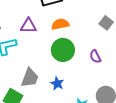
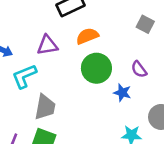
gray trapezoid: (30, 78) -> (45, 107), moved
blue star: (57, 83) -> (122, 93), moved

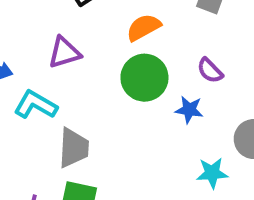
orange semicircle: (87, 36) -> (144, 27), moved
cyan L-shape: (24, 76) -> (35, 105), turned 60

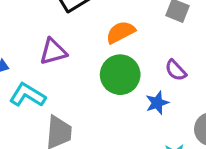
blue star: (189, 110) -> (157, 103), turned -30

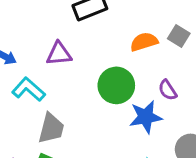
orange semicircle: (121, 32) -> (144, 42), moved
blue star: (157, 103) -> (146, 117), size x1.5

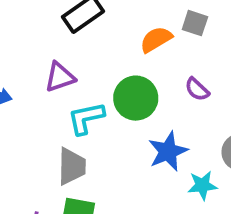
cyan L-shape: (29, 89) -> (86, 118), moved, turned -40
blue star: (146, 117) -> (168, 151), moved

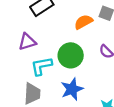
blue star: (168, 151) -> (72, 89), moved

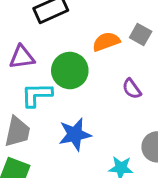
green circle: (71, 55) -> (70, 71), moved

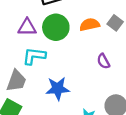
green circle: (70, 71) -> (56, 27), moved

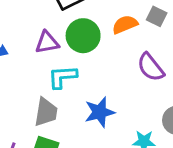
purple semicircle: (103, 61) -> (151, 67), size x1.5

